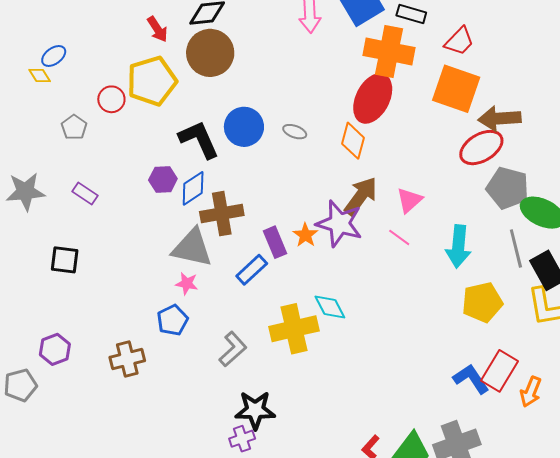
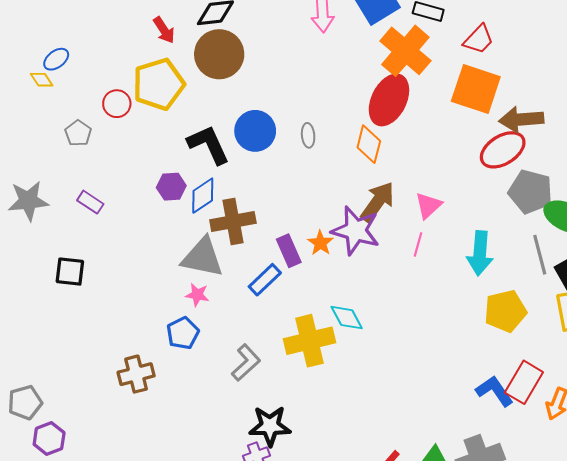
orange cross: (389, 51) -> (405, 51), turned 30
gray ellipse: (295, 132) -> (308, 135), turned 65
pink line: (399, 237) -> (418, 244), turned 70
purple hexagon: (55, 349) -> (49, 439), moved

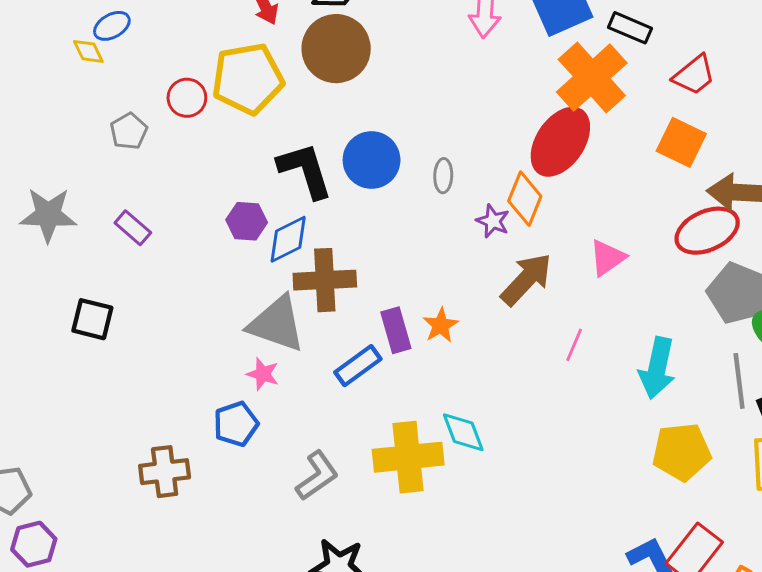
orange square: (476, 89) -> (681, 142), size x0.7
pink triangle: (428, 206) -> (607, 258), moved
purple star: (356, 231) -> (493, 221), moved, size x0.5

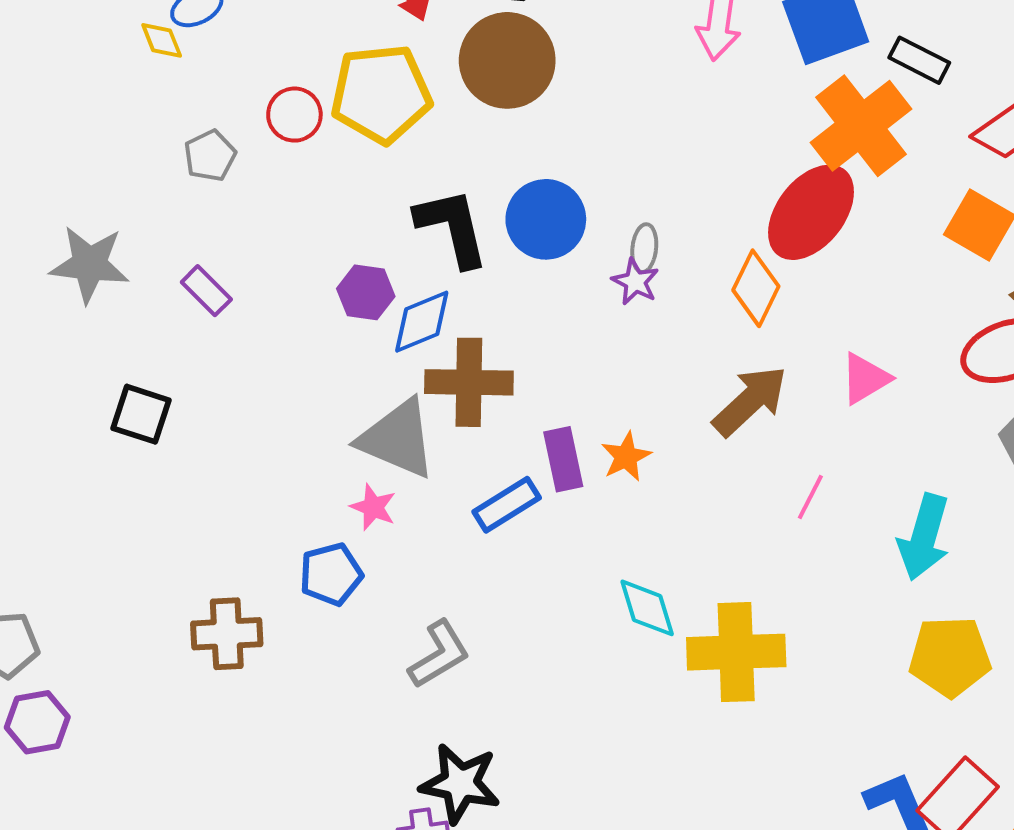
purple star: (493, 221) -> (635, 282), moved
yellow cross: (408, 457) -> (736, 652), moved

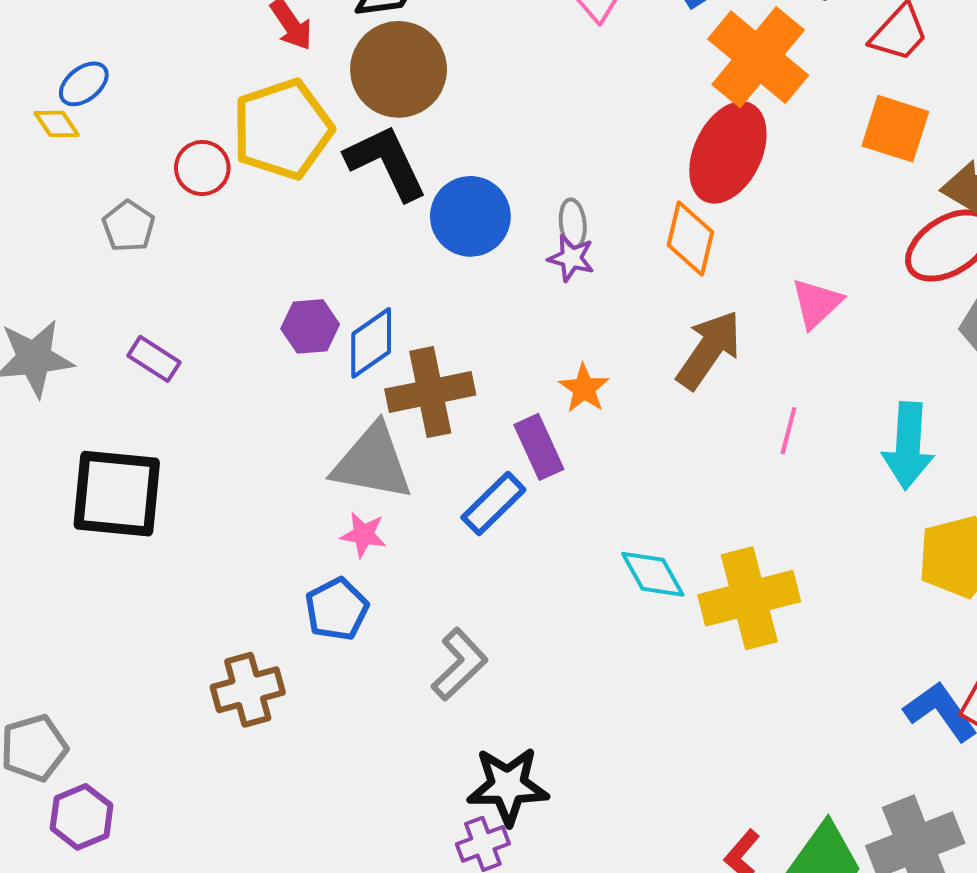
black L-shape: (452, 227) -> (386, 162), moved
black square: (141, 414) -> (117, 494), size x1.6
orange star: (626, 457) -> (584, 388), moved

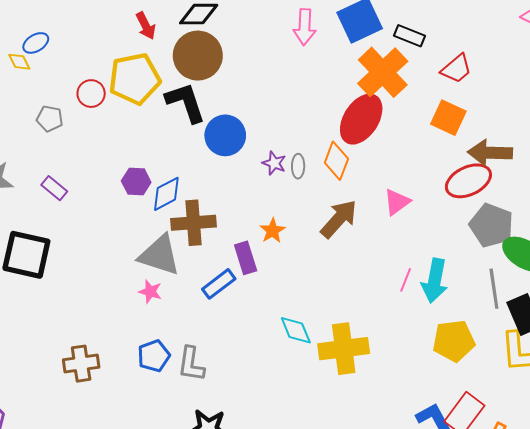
gray ellipse: (573, 223) -> (298, 166), moved
gray pentagon: (129, 226) -> (50, 119), turned -30
pink line: (788, 431) -> (406, 280), moved
blue pentagon: (337, 609) -> (154, 356), moved
gray L-shape: (460, 664) -> (191, 364), turned 135

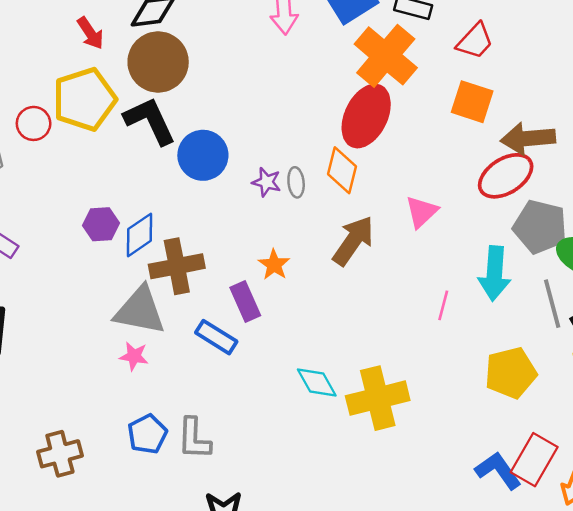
cyan arrow: (435, 281) -> (495, 273), moved
blue rectangle: (219, 284) -> (216, 337), turned 76

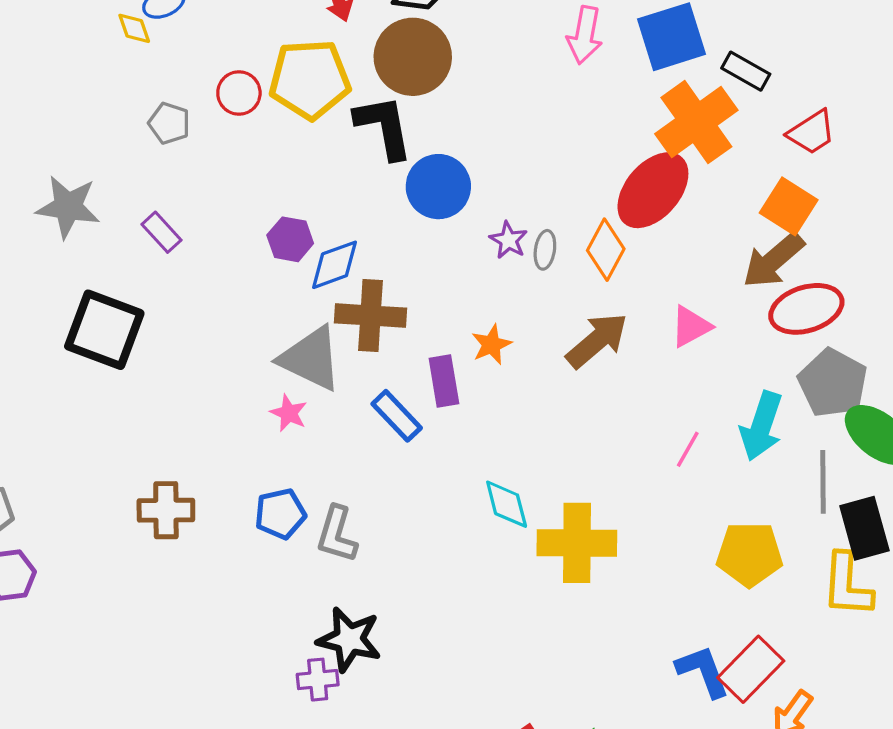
brown arrow: (528, 138) -> (773, 260), moved, turned -50

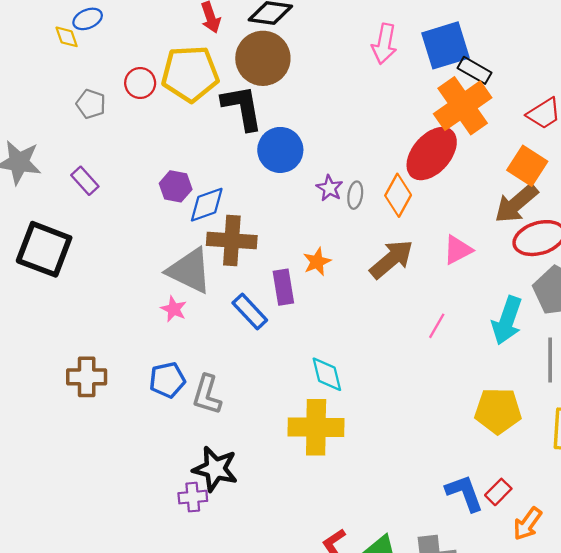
black rectangle: (746, 71) -> (475, 70), moved
pink line: (688, 449) -> (437, 326), moved
yellow cross: (577, 543) -> (316, 427), moved
red rectangle: (751, 669) -> (498, 492), size x0.6

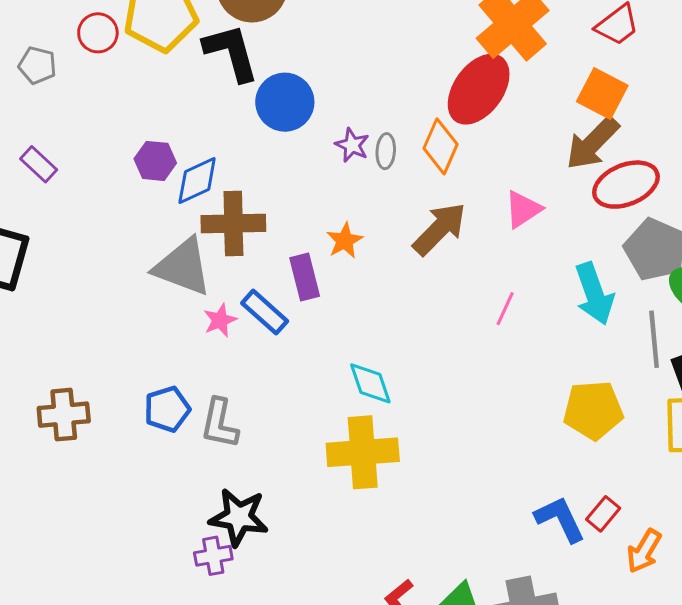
pink star: (174, 309) -> (220, 320), moved, turned 30
cyan arrow: (507, 320) -> (594, 294), turned -33

